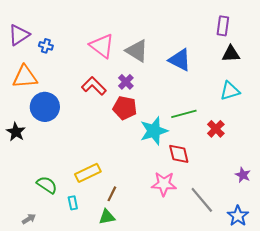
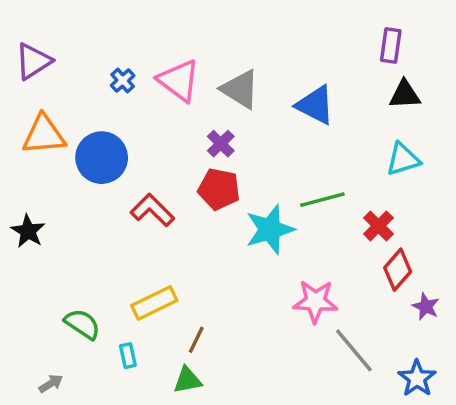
blue cross: (46, 46) -> (123, 81), moved, turned 32
red L-shape: (94, 86) -> (152, 210), moved
blue circle: (45, 107) -> (102, 158), moved
red diamond: (179, 154) -> (398, 270), moved, turned 55
pink star: (164, 184) -> (315, 301), moved

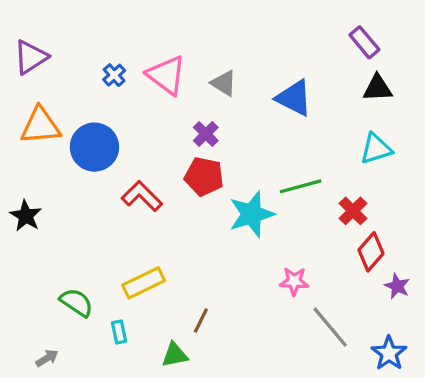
purple rectangle: (391, 45) -> (364, 42), turned -48
gray triangle: (240, 89) -> (224, 83), size x0.7
pink star: (315, 301) -> (294, 281), size x0.7
brown line: (196, 340) -> (201, 321), moved

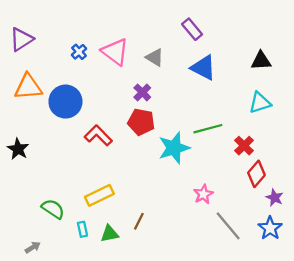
purple rectangle: (364, 42) -> (192, 29), moved
pink star: (294, 281) -> (203, 194), turned -30
blue star: (389, 353) -> (270, 228), moved
green triangle: (175, 355) -> (110, 234), moved

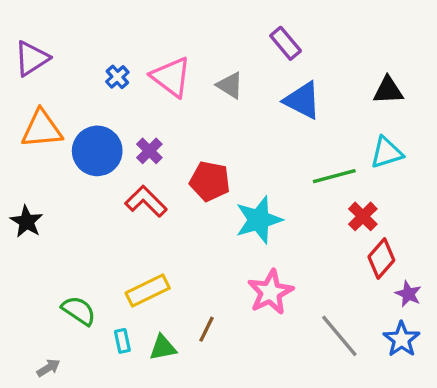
purple cross: (142, 92) -> (149, 151), moved
green line: (208, 129) -> (334, 176), moved
pink star: (203, 194) -> (270, 292), moved, size x1.5

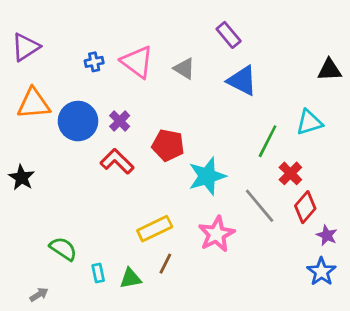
blue cross: (117, 77) -> (94, 62), turned 30
black triangle: (388, 90) -> (329, 70), moved
green line: (334, 176) -> (268, 141), turned -48
yellow rectangle: (148, 290) -> (155, 229), moved
gray line: (339, 336) -> (260, 206), moved

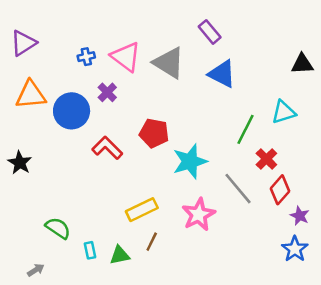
gray triangle: (184, 69) -> (169, 63), size x1.6
purple cross: (120, 121) -> (107, 92), moved

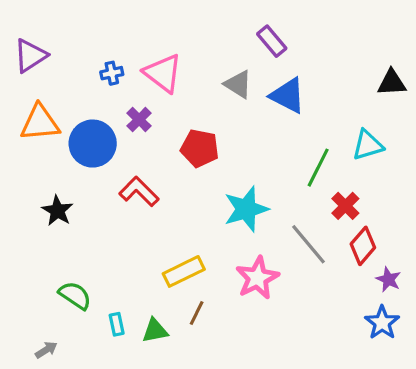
gray triangle: (169, 63) -> (238, 84), moved, size x0.7
red pentagon: (154, 133) -> (200, 148), moved
black star: (20, 163) -> (57, 211), moved

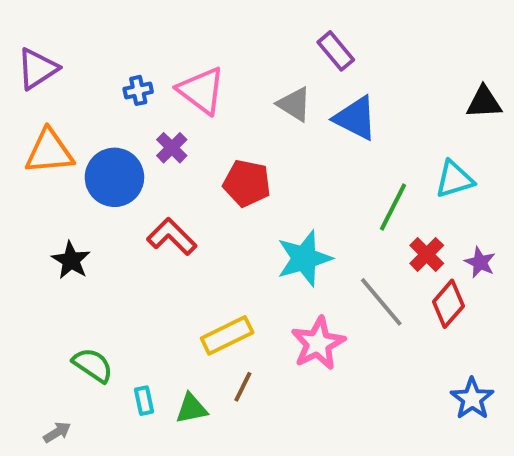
purple star: (388, 279) -> (480, 262), moved

